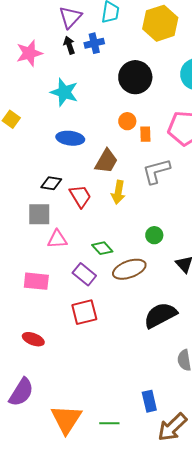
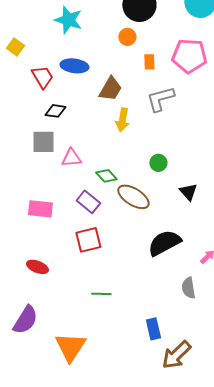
orange circle: (127, 121) -> (127, 37), moved
red trapezoid: (80, 196) -> (42, 77), moved
pink triangle: (57, 239) -> (71, 158), moved
brown ellipse: (129, 269) -> (133, 197), turned 52
green line: (109, 423) -> (101, 294), moved

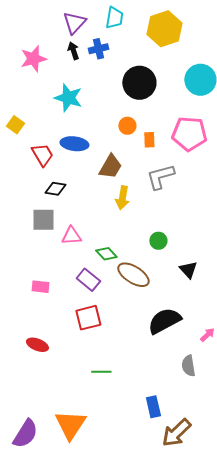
orange circle: (127, 37) -> (127, 126), moved
pink rectangle: (40, 209) -> (40, 287), size x0.7
purple semicircle: (25, 320) -> (25, 434), moved

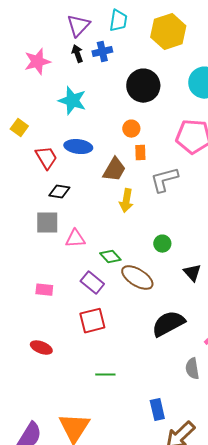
orange rectangle: (149, 140) -> (140, 153), moved

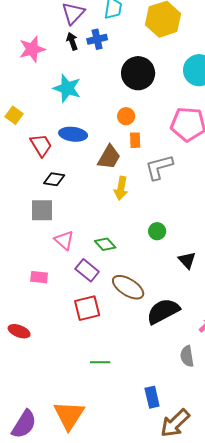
pink triangle: (75, 239) -> (64, 240), moved, turned 45
brown ellipse: (137, 278) -> (128, 287), moved
red ellipse: (41, 348) -> (19, 331), moved

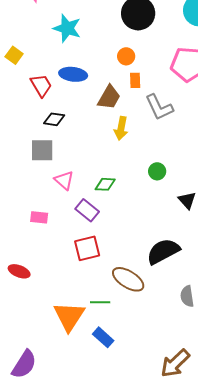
gray L-shape: (159, 167) -> (159, 107), turned -100
green diamond: (105, 244) -> (105, 184), turned -45
brown ellipse: (128, 287) -> (128, 279), moved
blue rectangle: (152, 397) -> (103, 337), moved, turned -35
orange triangle: (69, 415) -> (69, 316), moved

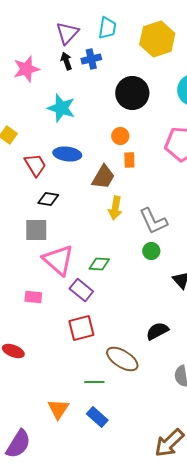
gray L-shape: (159, 107) -> (153, 221), moved
pink triangle: (64, 180) -> (58, 260), size x1.6
black semicircle: (163, 251) -> (157, 331), size x0.7
orange triangle: (69, 316) -> (58, 409), moved, size x0.7

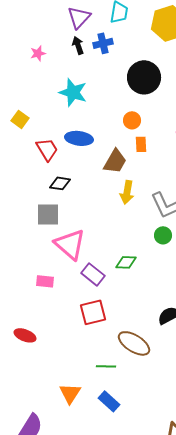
pink star: (26, 69) -> (38, 53), size x0.6
green diamond: (99, 264) -> (126, 262), moved

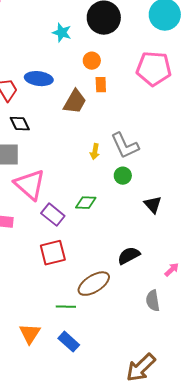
cyan star: (73, 92) -> (62, 33), moved, size x0.7
black diamond: (60, 183) -> (20, 124), turned 55
yellow arrow: (127, 192) -> (95, 152), moved, size x0.7
brown ellipse: (134, 343) -> (94, 284), turned -64

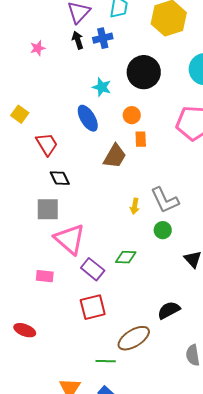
blue ellipse: (39, 79) -> (88, 118), moved, turned 52

